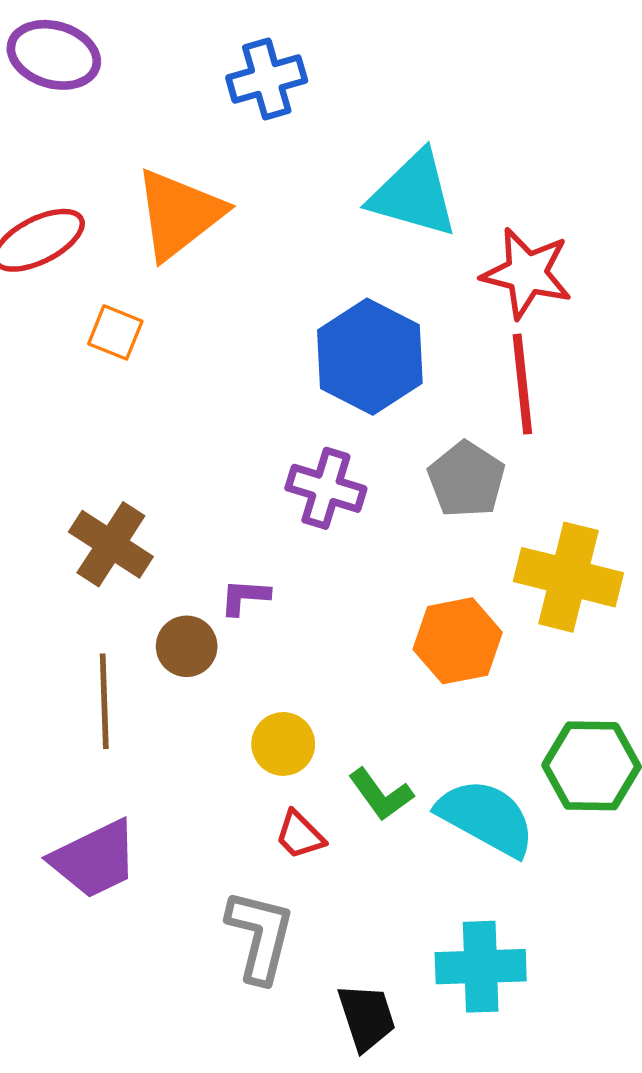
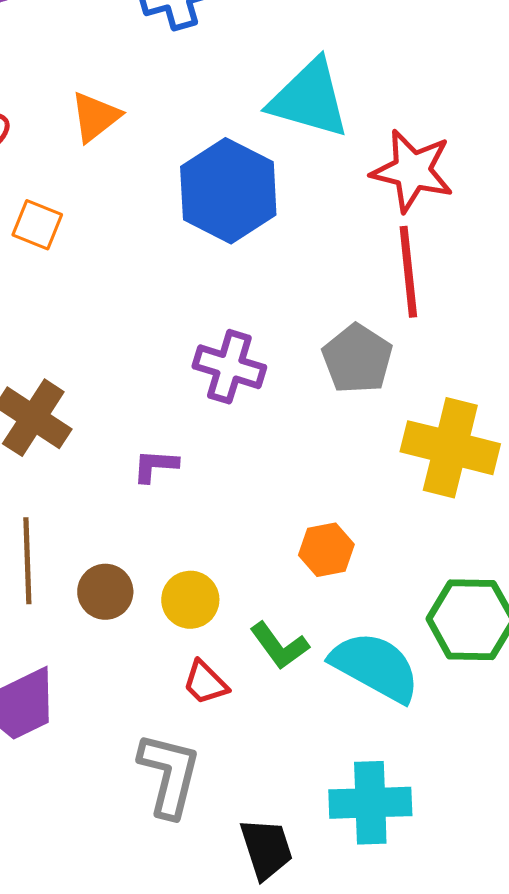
orange triangle: (179, 214) -> (95, 117), size x0.6
blue hexagon: (370, 357) -> (228, 191), moved
orange hexagon: (458, 641) -> (326, 550), moved, size x0.7
brown circle: (187, 646) -> (105, 592), moved

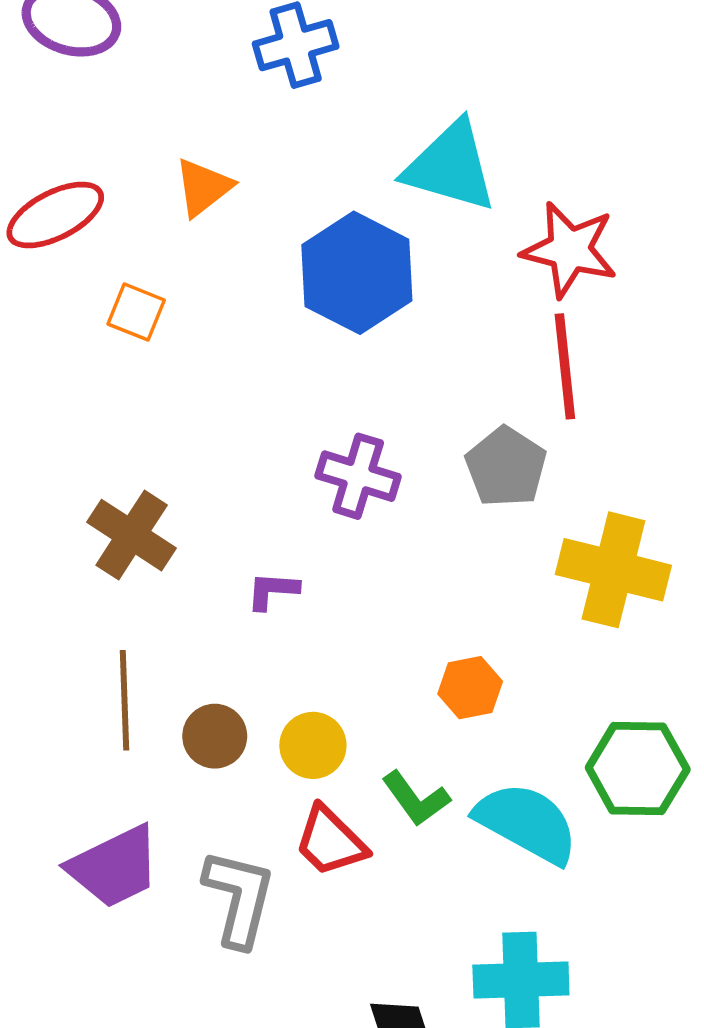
red trapezoid: (205, 683) -> (330, 841), size x1.4
gray L-shape: (169, 775) -> (239, 898), moved

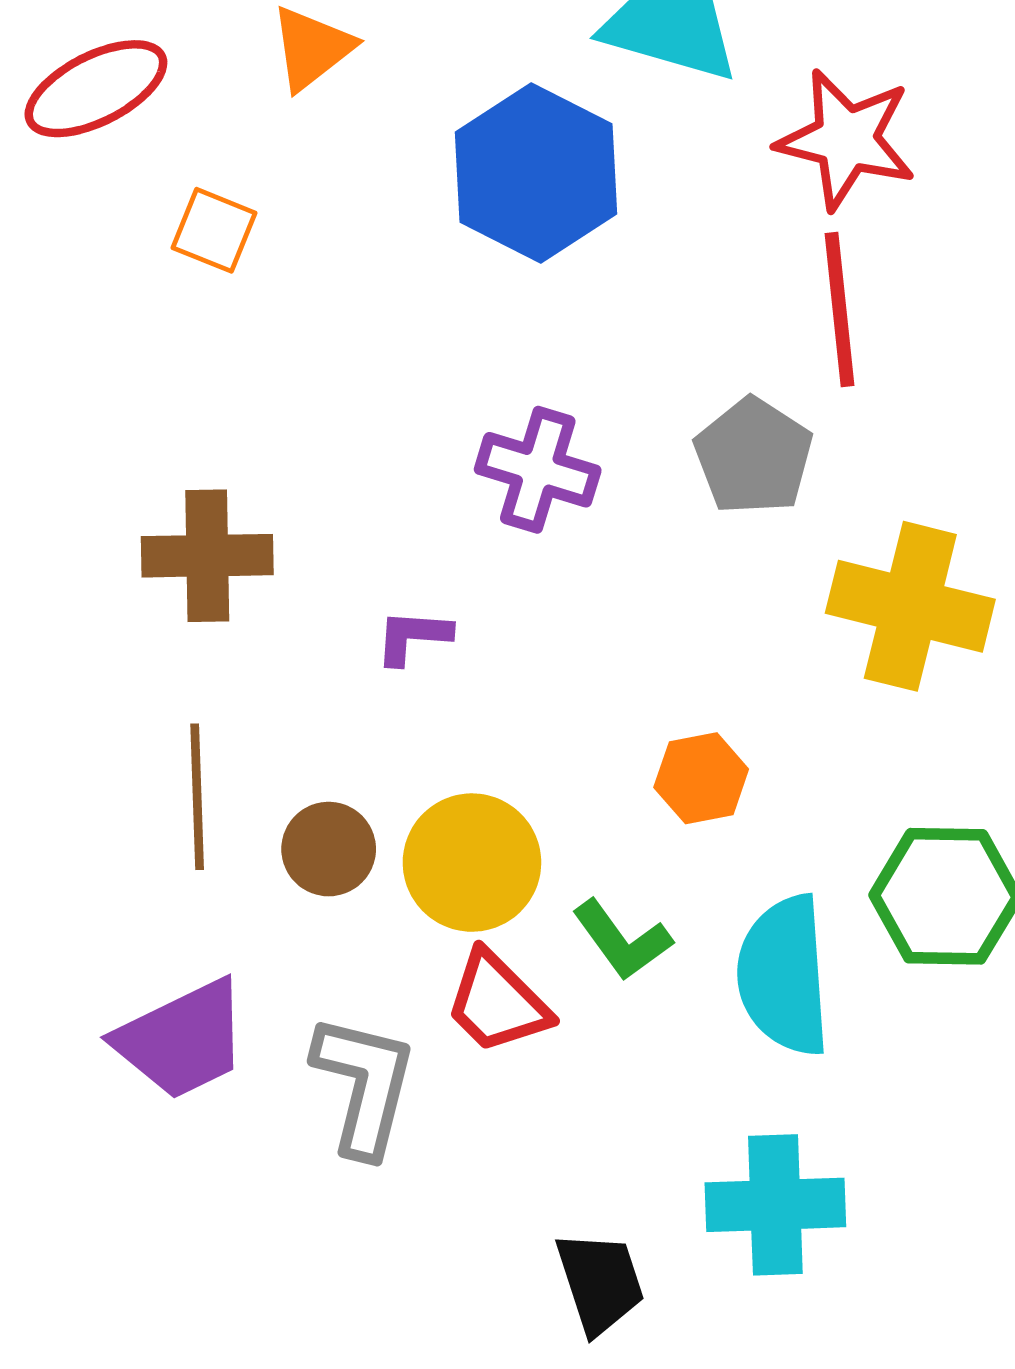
brown cross: (132, 535) -> (207, 556), turned -34
yellow circle: (313, 745) -> (472, 863), size x1.4
cyan semicircle: (527, 823) -> (784, 976), turned -123

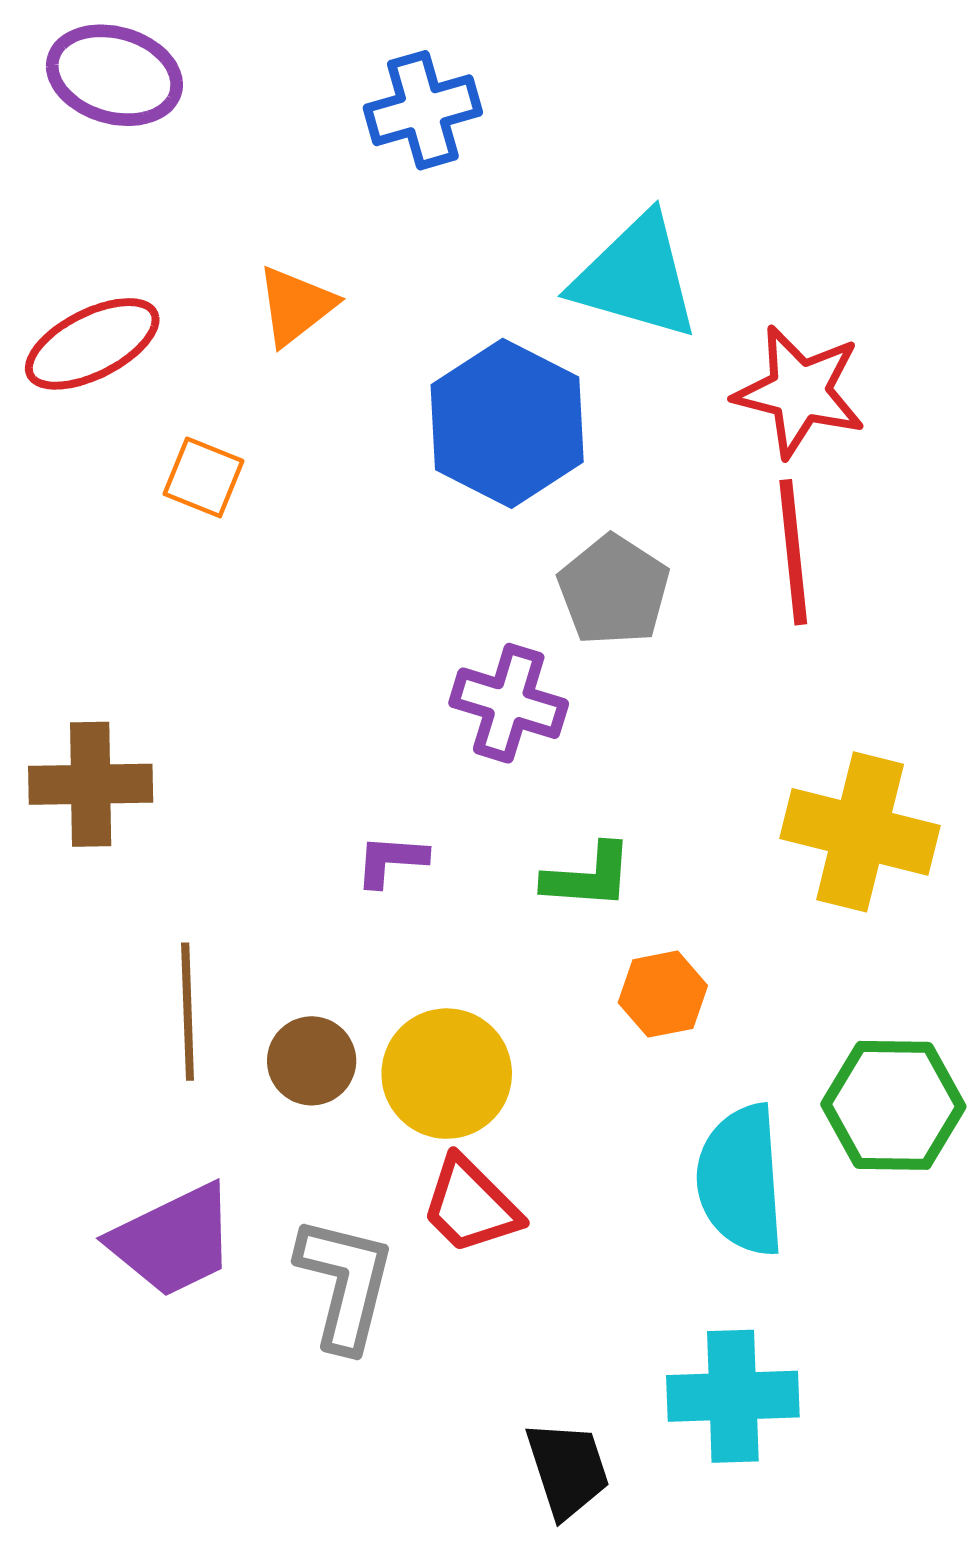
gray pentagon: (754, 456) -> (614, 590), moved
brown cross: (207, 556) -> (91, 784), moved
green L-shape: (622, 940) -> (588, 876), moved, turned -50

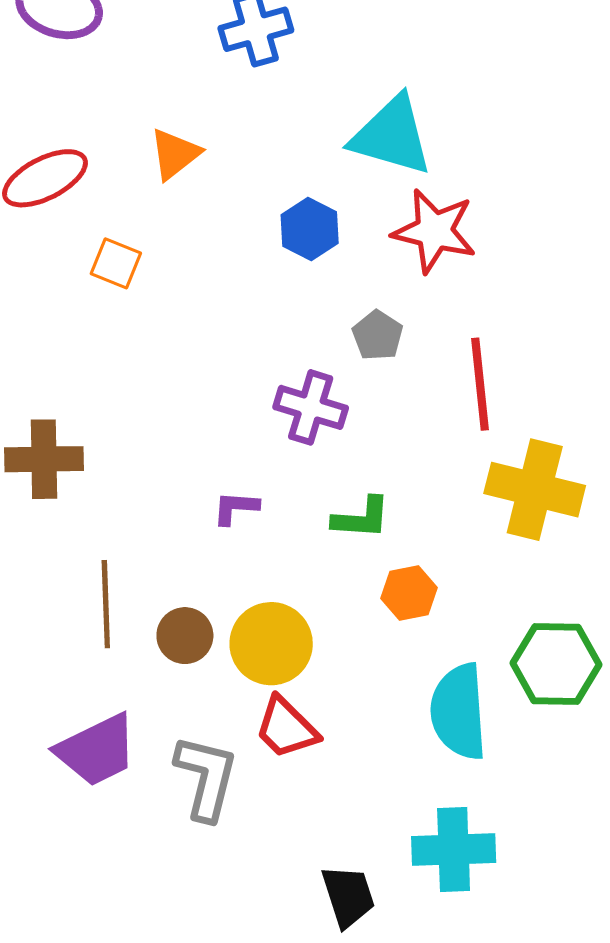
red star: (800, 392) -> (434, 231), moved
blue hexagon: (507, 423) -> (310, 229), size x0.6
red line: (793, 552) -> (480, 384), moved
gray pentagon: (614, 590) -> (378, 335), size x0.7

